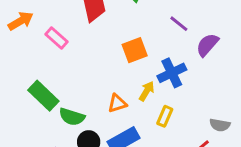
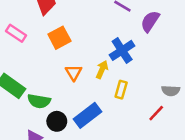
orange square: (135, 50) -> (59, 38), moved
orange triangle: (117, 103) -> (74, 73), moved, turned -36

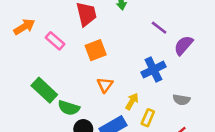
yellow arrow: (102, 70) -> (132, 101), moved
yellow rectangle: (121, 90) -> (148, 118), moved
gray semicircle: (171, 91) -> (181, 100), moved

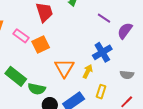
orange square: (96, 50) -> (41, 45), moved
orange triangle: (105, 85) -> (64, 68), size x1.5
yellow arrow: (132, 101) -> (88, 71), moved

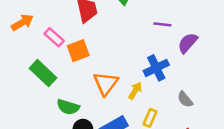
purple line: (104, 18) -> (162, 24), turned -32
gray semicircle: (127, 75) -> (185, 99), turned 40
green rectangle: (16, 76) -> (43, 73), moved

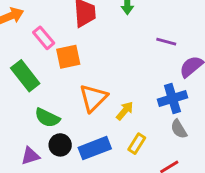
blue cross: (156, 68) -> (172, 99), moved

